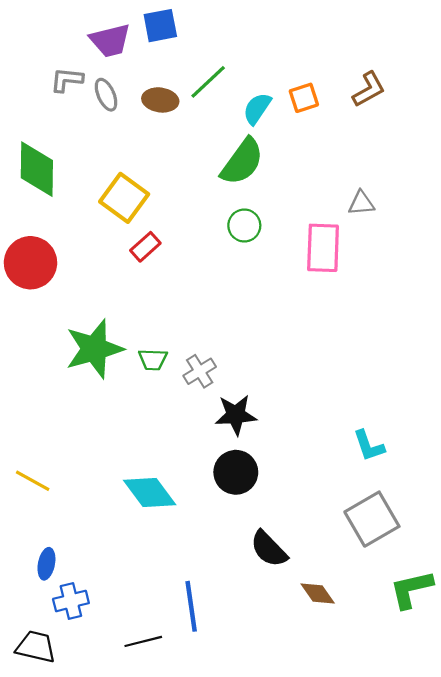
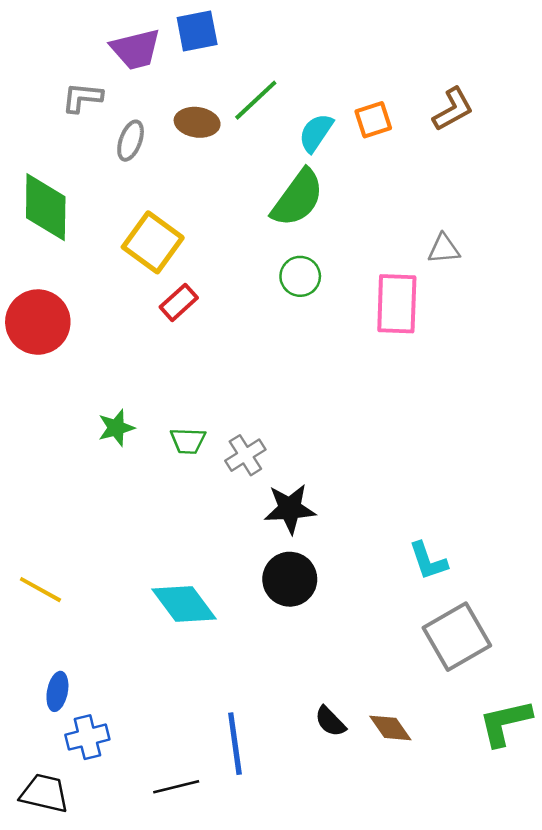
gray ellipse: (106, 95) -> (131, 141), moved, turned 44
green star: (94, 349) -> (116, 428), size x0.5
cyan L-shape: (369, 446) -> (428, 561), moved
black semicircle: (269, 549) -> (330, 721), moved, size x0.7

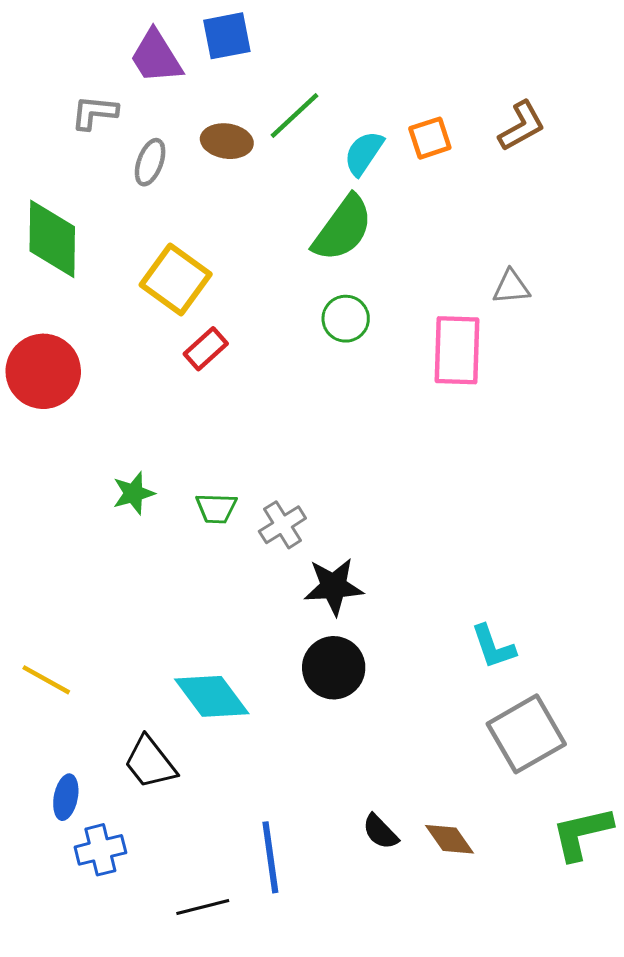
purple trapezoid: (136, 49) -> (156, 57), turned 72
black trapezoid: (44, 793) -> (150, 763), moved, turned -141

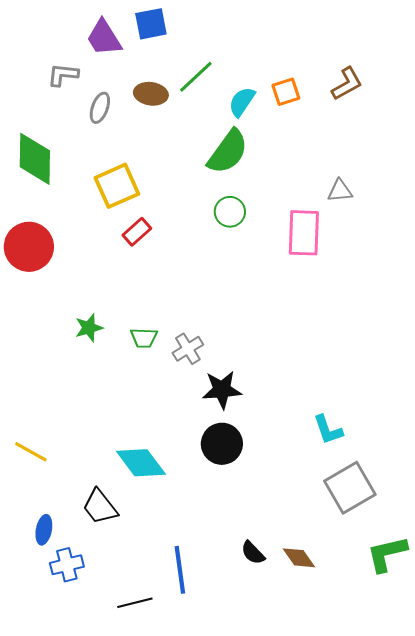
yellow square: (176, 280) -> (117, 186), turned 30

